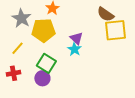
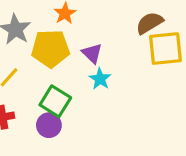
brown semicircle: (105, 14) -> (150, 23), turned 114
purple triangle: (76, 38) -> (92, 53), moved

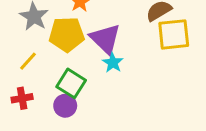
purple triangle: (92, 53) -> (105, 39), size x1.6

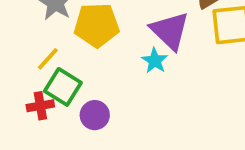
purple triangle: (105, 39) -> (170, 31), moved
green square: (71, 83) -> (63, 87), moved

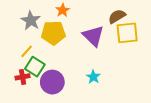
cyan star: (155, 61) -> (93, 77), moved
purple circle: (95, 115) -> (52, 82), size x1.5

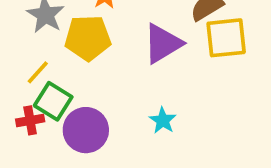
purple triangle: (93, 36) -> (163, 44), turned 45

